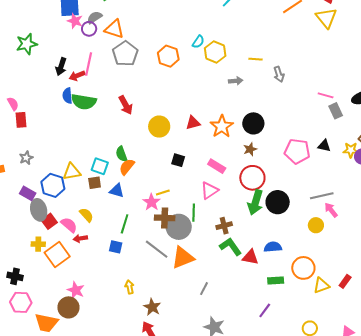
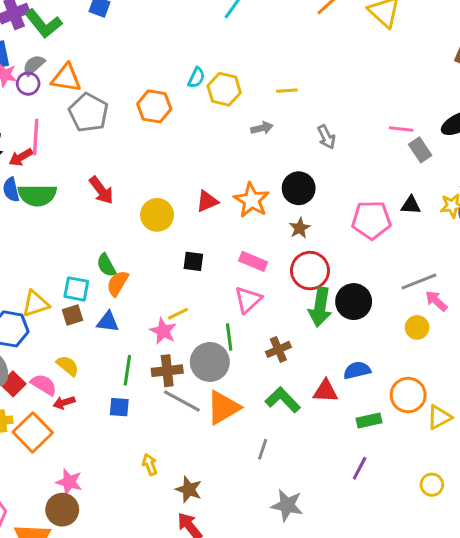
gray arrow: (279, 74) -> (326, 137), moved
brown cross: (165, 218) -> (167, 371), moved
green L-shape: (231, 247) -> (283, 400), moved

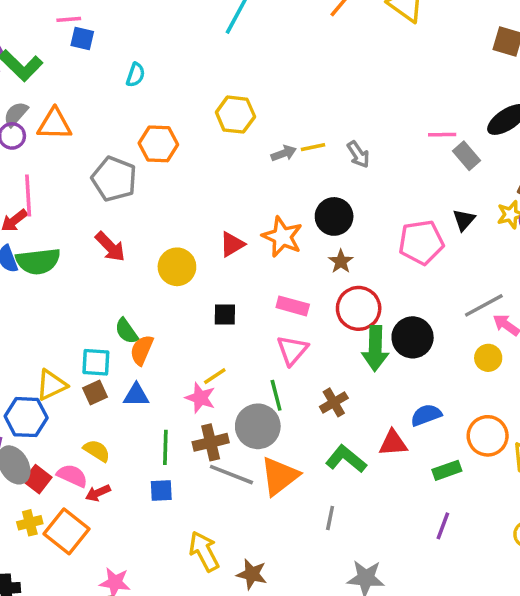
cyan semicircle: (196, 78) -> (136, 75), moved
yellow line: (287, 91) -> (313, 147), moved
gray pentagon: (89, 113) -> (114, 179), moved
black triangle: (411, 205) -> (464, 220), turned -45
yellow arrow: (150, 465) -> (204, 551), size x1.6

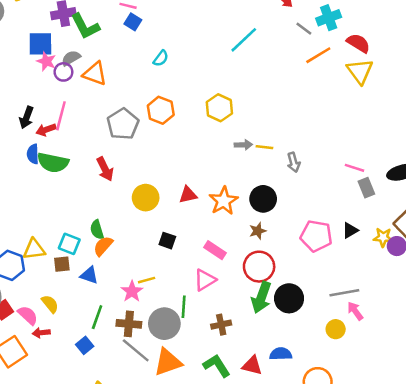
blue square: (161, 490) -> (85, 345), turned 35

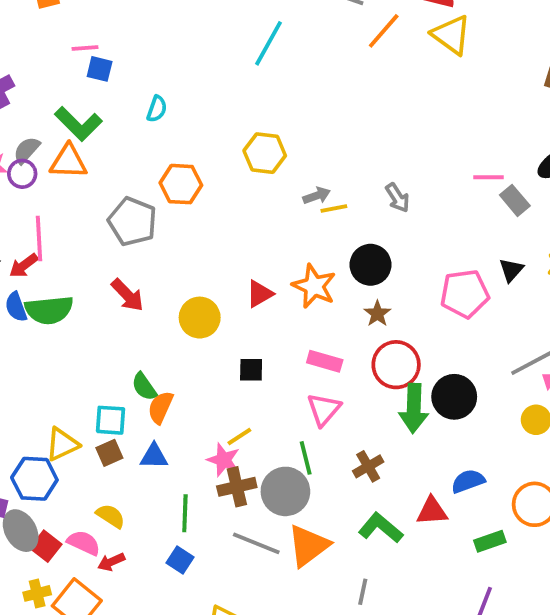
green L-shape: (85, 26) -> (78, 124), moved
yellow line: (264, 147) -> (334, 209), moved
brown cross: (129, 324) -> (237, 487), moved

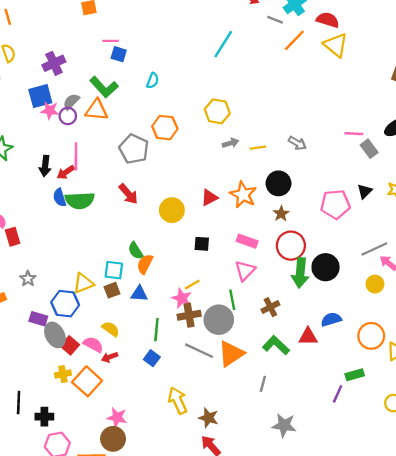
gray arrow: (317, 196) -> (231, 143), moved
gray arrow: (398, 198) -> (297, 143), turned -30
green rectangle: (490, 541) -> (355, 375), moved

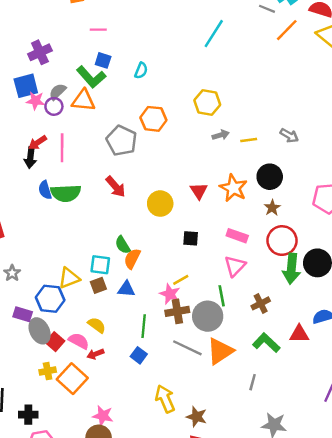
blue square: (119, 54) -> (103, 60), moved
red arrow: (66, 172) -> (38, 143), moved
red triangle: (209, 198) -> (199, 191), turned -36

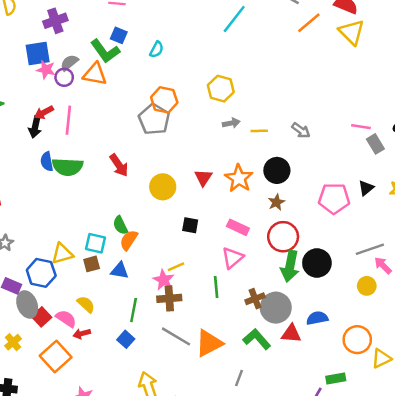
gray pentagon: (122, 141) -> (154, 119), moved
gray circle: (208, 316) -> (276, 308), moved
yellow cross: (48, 371) -> (13, 342), moved, turned -35

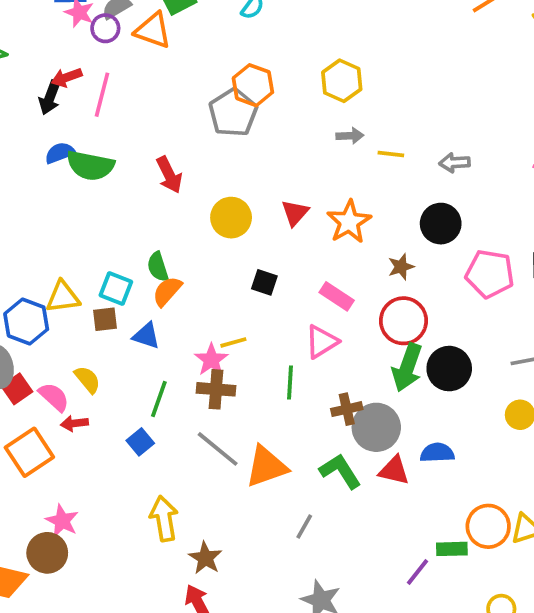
gray arrow: (301, 130) -> (455, 163), turned 132
blue semicircle: (47, 162) -> (60, 153), turned 72
black circle: (277, 170) -> (441, 224), moved
orange circle: (357, 340) -> (488, 526), moved

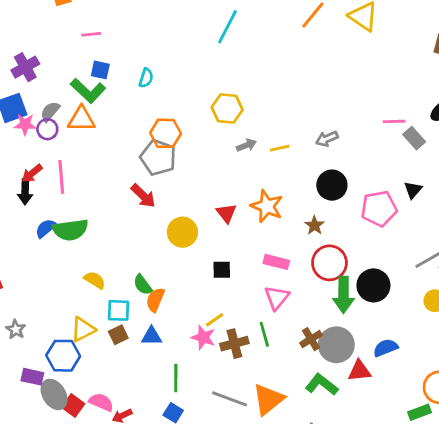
red arrow: (169, 175) -> (143, 196), moved
yellow semicircle: (87, 380) -> (95, 280), moved
brown cross: (216, 389) -> (234, 344), moved

